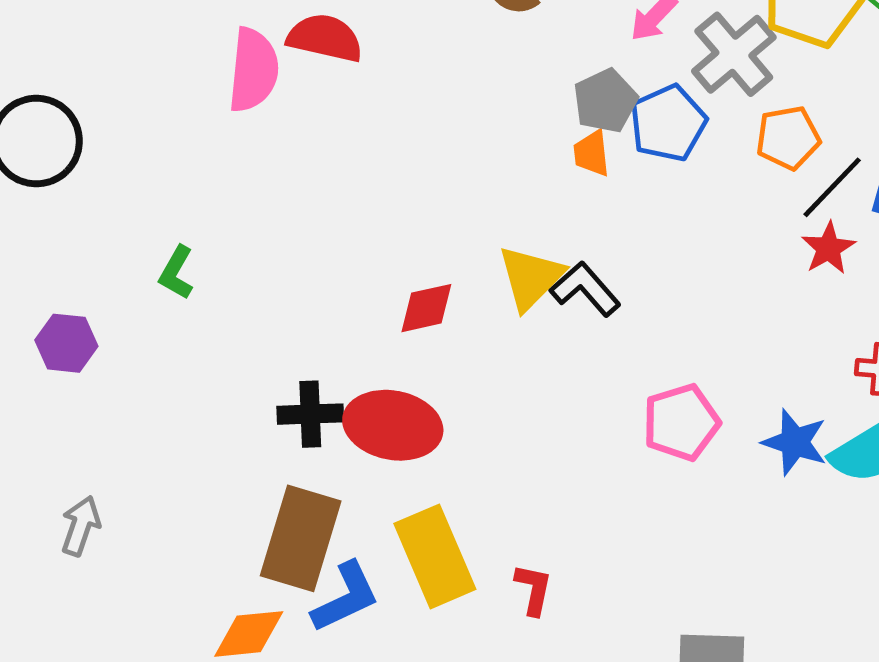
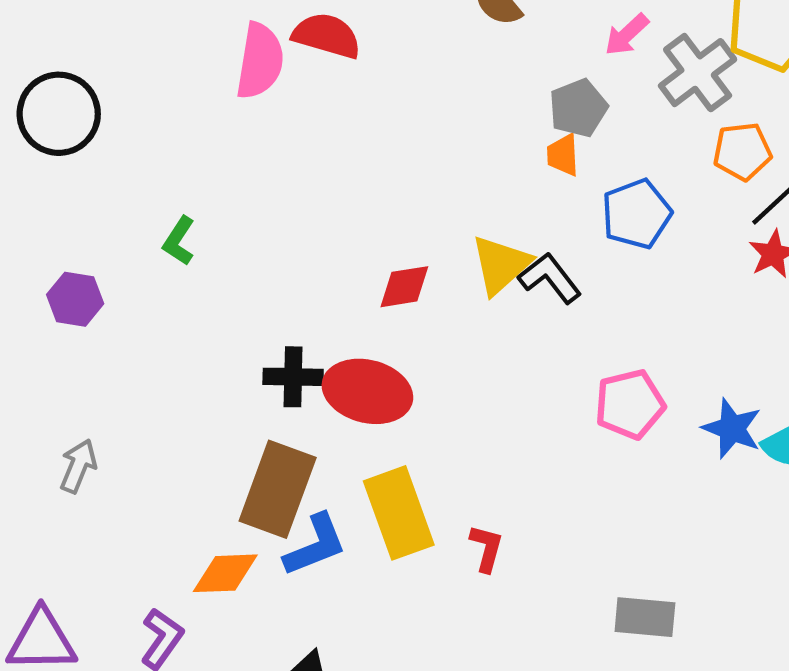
blue pentagon: (668, 123) -> (637, 214), moved

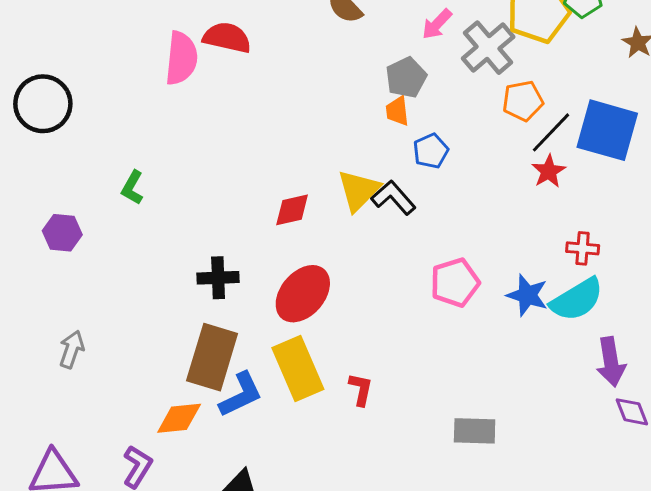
blue pentagon: (637, 214) -> (431, 151), moved, size x0.7
red ellipse: (367, 391) -> (303, 294), moved, turned -60

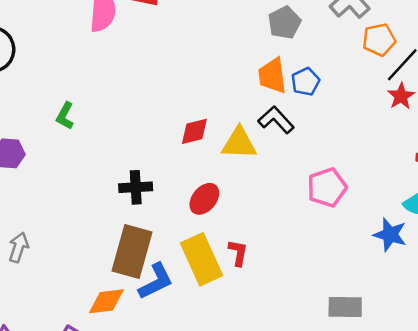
orange trapezoid: (397, 111) -> (272, 76), moved, size x1.5
yellow triangle: (359, 190) -> (239, 143), moved, turned 48
red ellipse: (303, 294) -> (204, 199), size x0.7
blue star: (527, 295) -> (390, 235), moved
red L-shape: (361, 389) -> (238, 253), moved

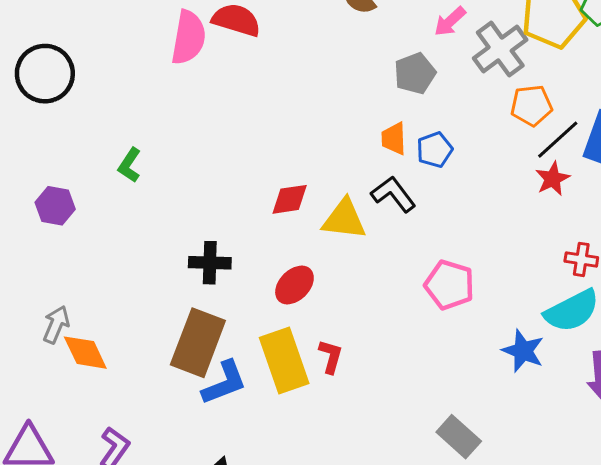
orange trapezoid: (272, 76) -> (394, 138), size x0.7
pink pentagon: (327, 188) -> (449, 285), turned 30
orange diamond: (106, 301) -> (85, 353), moved, turned 66
gray rectangle: (345, 307) -> (459, 437), turned 36

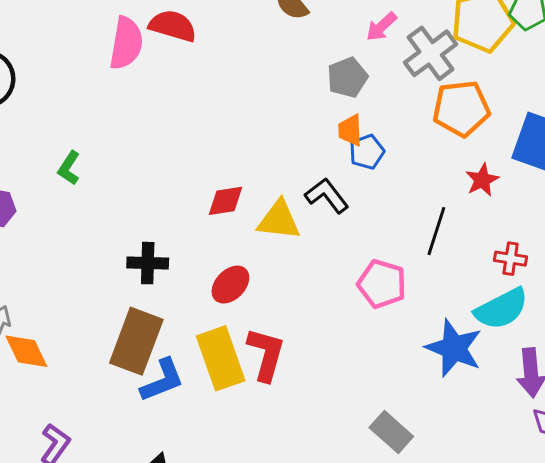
orange pentagon: (531, 106) -> (461, 108), size x1.4
orange trapezoid: (394, 138) -> (350, 130), moved
black line: (558, 140) -> (436, 231), moved, turned -30
blue star: (523, 351) -> (454, 348), size x1.4
red L-shape: (331, 356) -> (266, 354), size x1.6

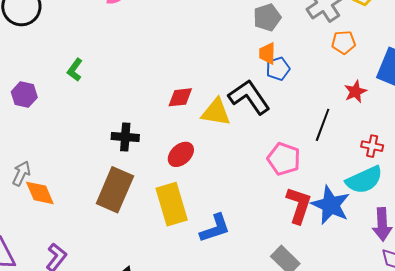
orange pentagon: (461, 108) -> (344, 42), size x0.6
black L-shape: (327, 195) -> (249, 97), size x1.4
red L-shape: (266, 354) -> (299, 205), moved
blue L-shape: (162, 380) -> (215, 228), moved

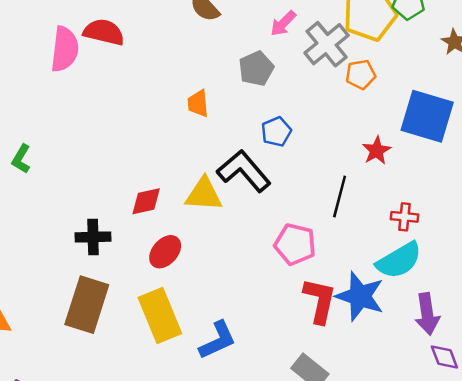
orange pentagon: (344, 42) -> (361, 74), moved
orange trapezoid: (267, 53) -> (198, 103), moved
red diamond: (180, 97) -> (146, 201), moved

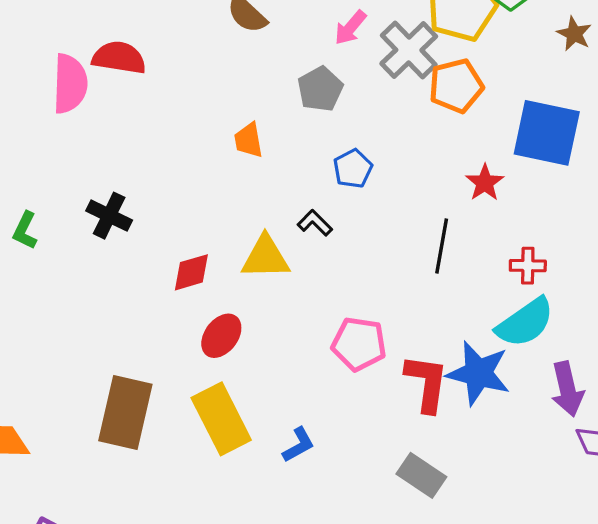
orange pentagon: (361, 74) -> (456, 86), size x1.4
black L-shape: (244, 171) -> (315, 223), size x0.5
black cross: (93, 237) -> (109, 216), moved, turned 32
pink pentagon: (295, 244) -> (359, 344), moved
blue L-shape: (218, 340) -> (298, 445), size x0.7

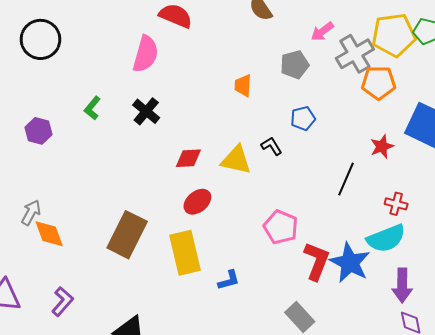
pink semicircle: (70, 84) -> (146, 54), moved

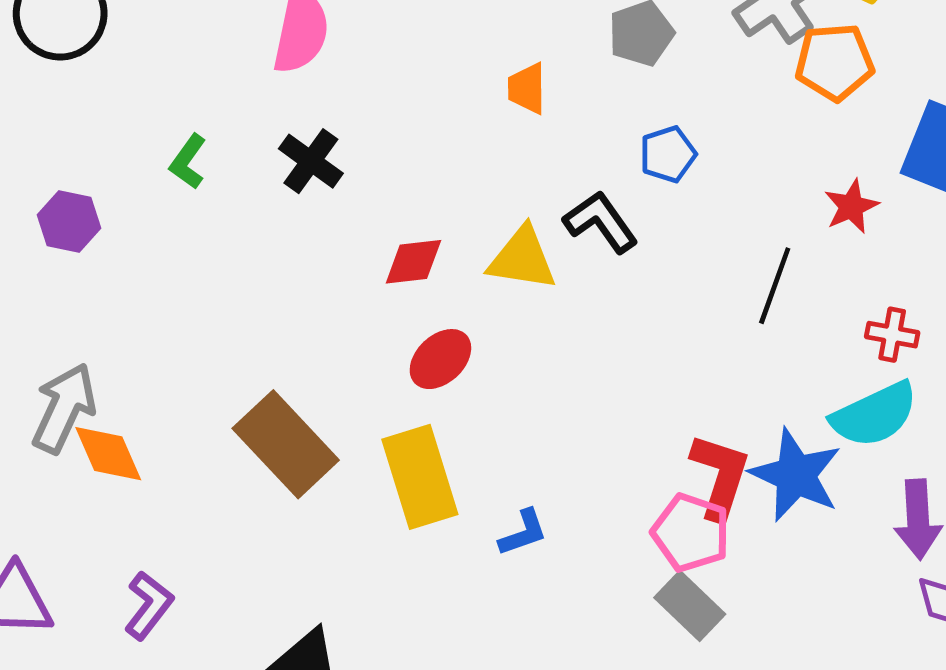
black L-shape: (272, 146) -> (601, 222), size x1.5
gray arrow: (31, 213) -> (64, 408), size x1.5
pink pentagon: (281, 227) -> (691, 533), moved
brown rectangle: (127, 235) -> (286, 444), turned -66

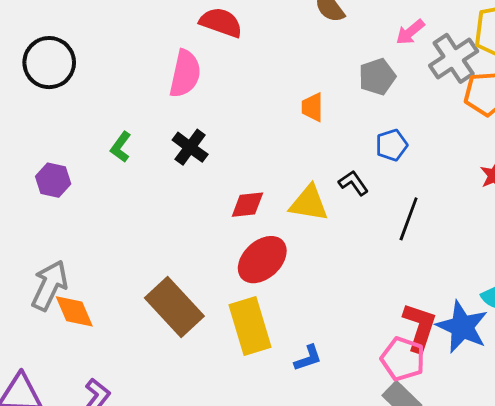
black L-shape: (601, 222) -> (353, 183), size x0.7
black line: (775, 286) -> (409, 219), moved
red ellipse: (440, 359) -> (262, 260), size x1.4

